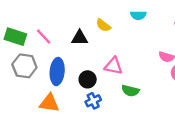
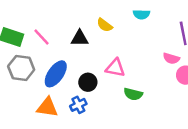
blue ellipse: (57, 72) -> (56, 74), turned 30
blue cross: (93, 101) -> (78, 105), moved

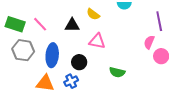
pink semicircle: (171, 58) -> (149, 42), turned 96
pink triangle: (115, 68) -> (97, 41), moved
blue ellipse: (56, 74) -> (52, 55), turned -30

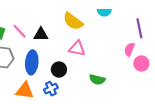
yellow semicircle: (93, 14) -> (73, 21), size x1.5
black triangle: (72, 25) -> (41, 34), moved

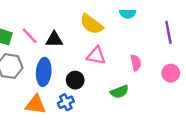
pink semicircle: (129, 49) -> (136, 63), moved, turned 144
green semicircle: (97, 80) -> (119, 92), turned -35

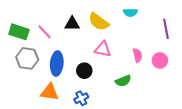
black triangle: (54, 39) -> (72, 24), moved
pink circle: (171, 73) -> (160, 60), moved
blue cross: (66, 102) -> (81, 98), moved

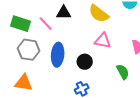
black triangle: (72, 24) -> (64, 13), moved
green semicircle: (123, 81) -> (123, 72), turned -98
orange triangle: (50, 92) -> (24, 83), moved

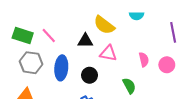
black triangle: (64, 13) -> (85, 41), moved

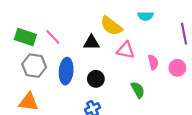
pink triangle: (108, 53) -> (126, 50), moved

